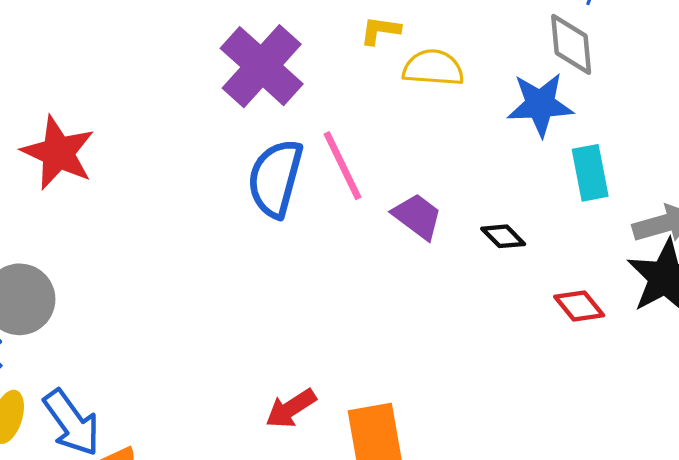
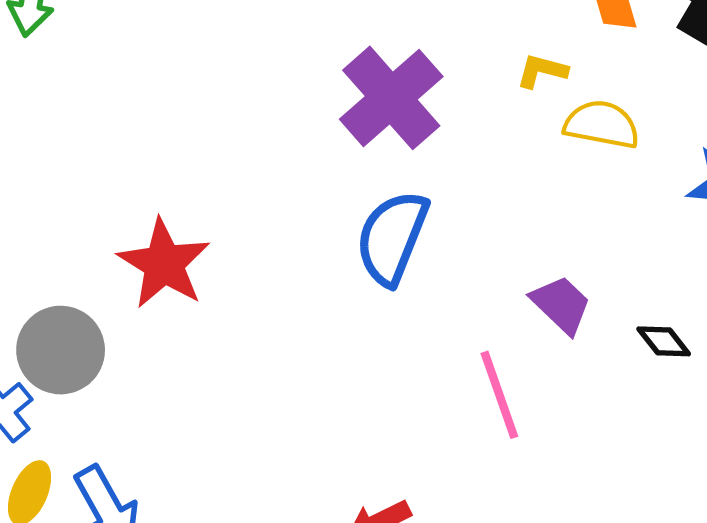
red star: (58, 153) -> (164, 264), moved
pink line: (342, 166) -> (499, 395), moved

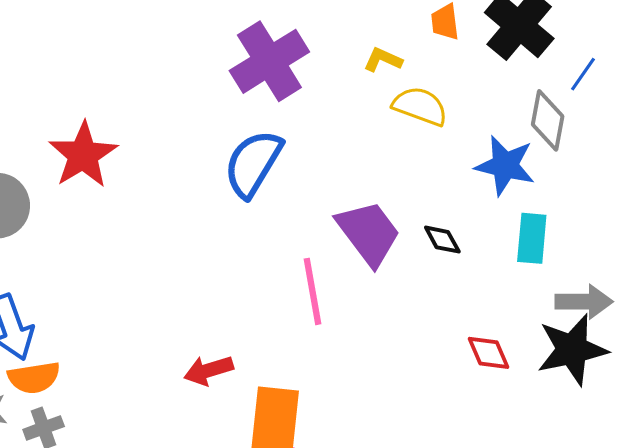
purple trapezoid: (561, 305) -> (369, 233), size x1.5
black diamond: (664, 341) -> (442, 240), moved

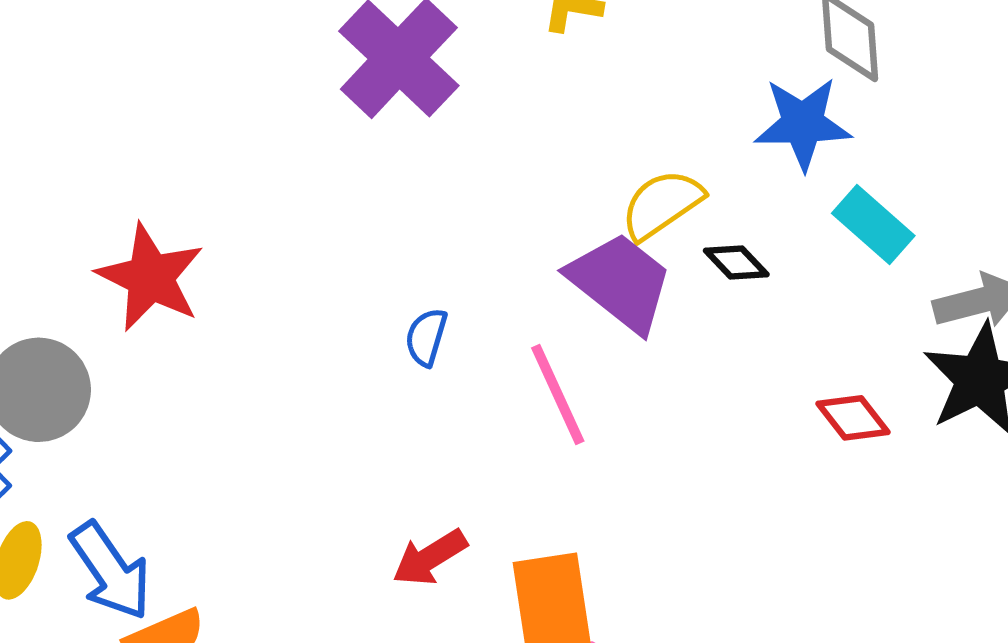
yellow semicircle: (420, 106) -> (662, 204), moved, turned -40
blue semicircle: (253, 164) -> (426, 337), moved, size x0.5
cyan rectangle: (532, 238) -> (873, 225), turned -39

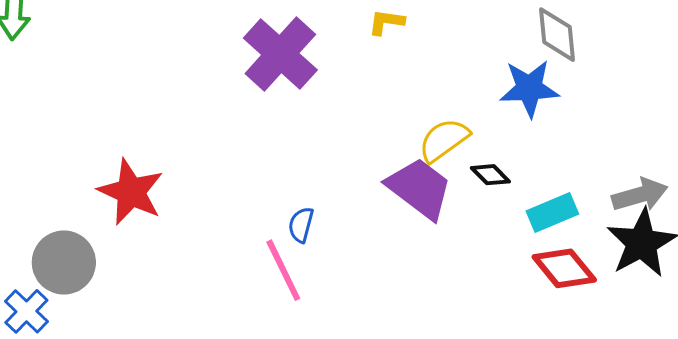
cyan rectangle: (873, 225) -> (552, 212), moved, turned -63
pink line: (558, 395) -> (283, 270), moved
red diamond: (853, 418) -> (564, 268), size x1.4

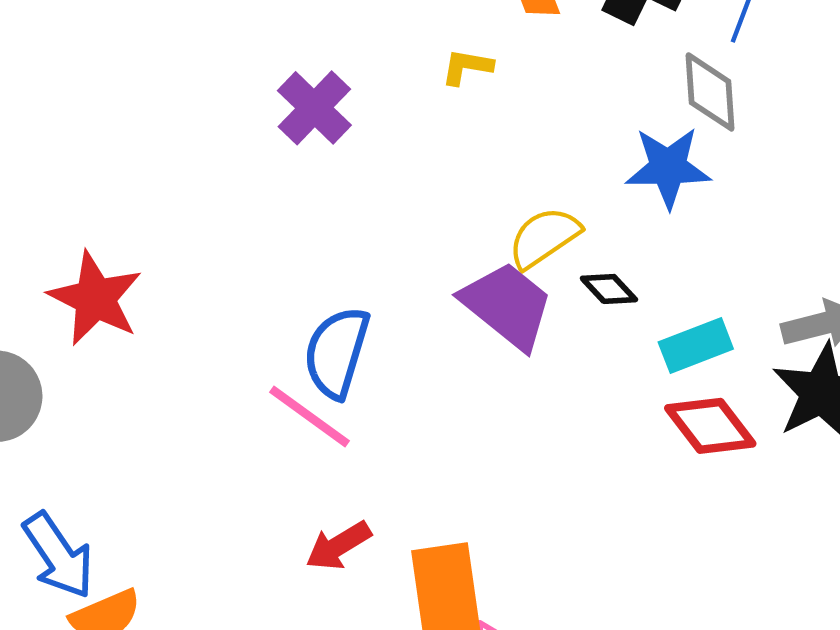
purple cross: (280, 54) -> (314, 108), size x0.7
blue semicircle: (301, 225) -> (337, 352), size x1.8
pink line: (283, 270) -> (310, 417), turned -30

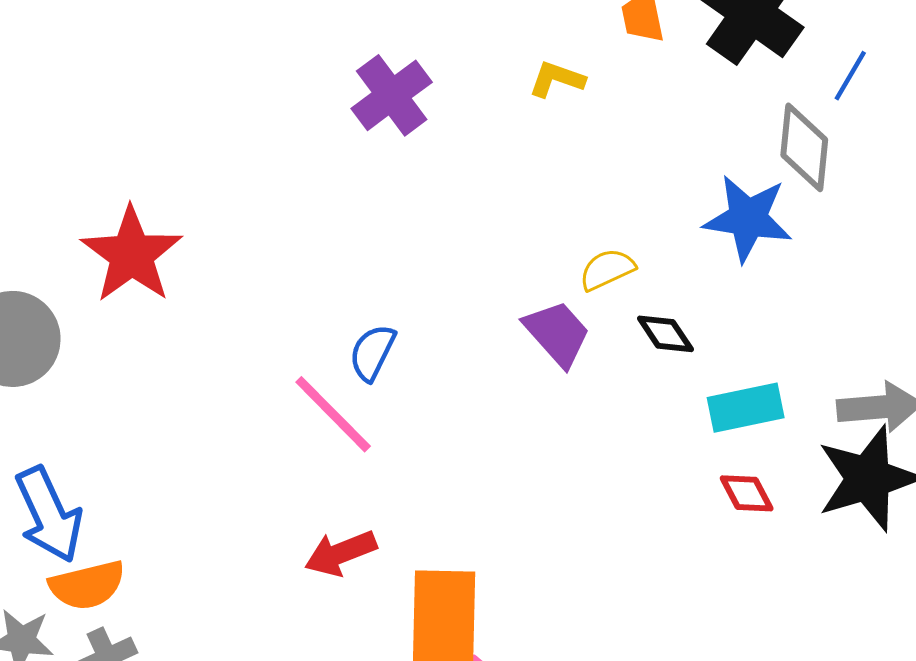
yellow semicircle: (544, 238) -> (607, 269), size x0.7
purple trapezoid: (507, 305) -> (557, 333), size x0.7
blue semicircle: (337, 352) -> (372, 352), size x0.6
red diamond: (710, 426) -> (747, 493), size x0.6

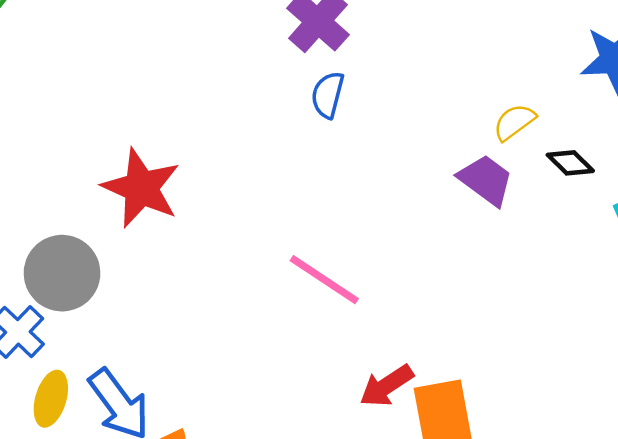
blue semicircle: (372, 352) -> (328, 95), moved
red arrow: (341, 553) -> (386, 386), moved

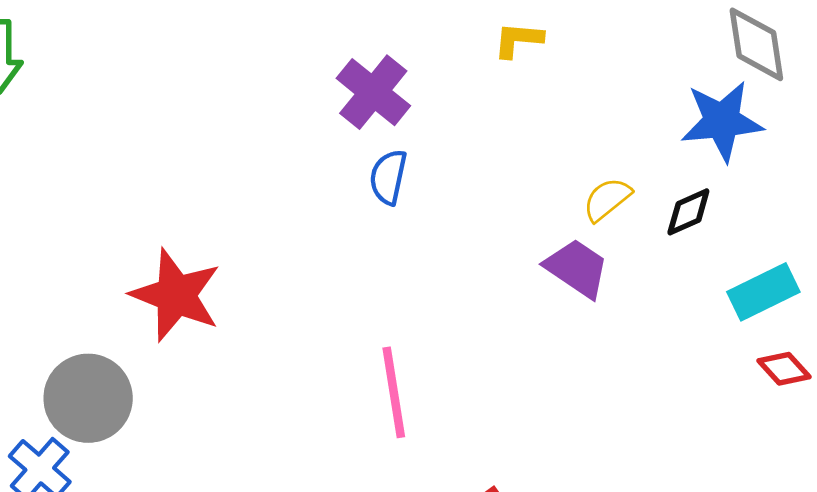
black diamond: (570, 163) -> (688, 212), moved, turned -66
pink line: (324, 280) -> (394, 392), turned 50

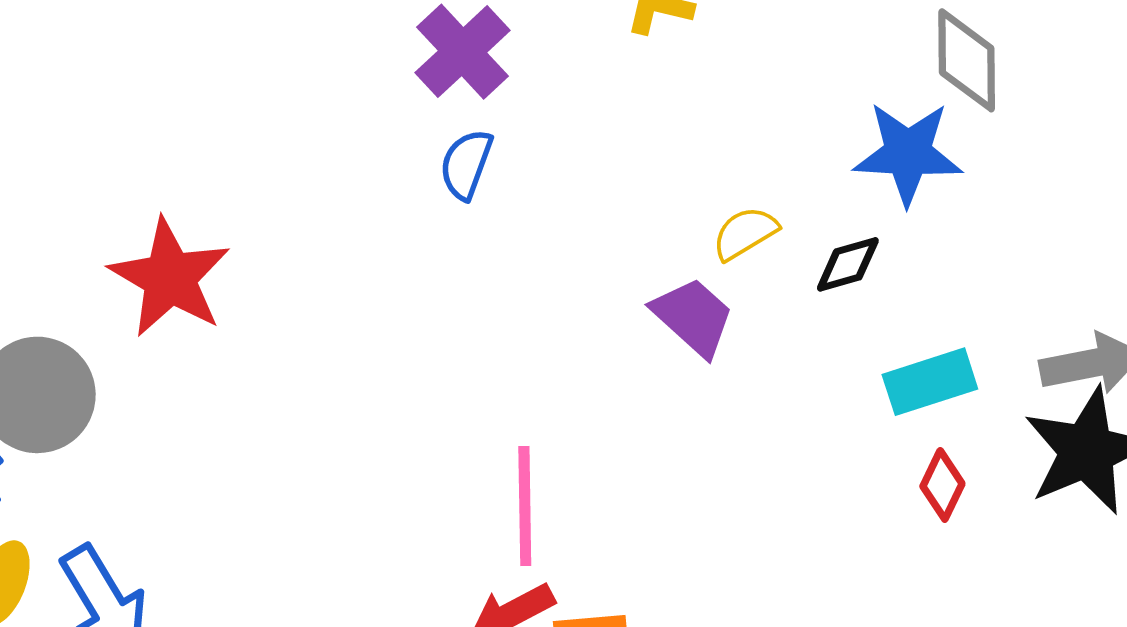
red diamond: (784, 369) -> (942, 485), turned 60
pink line: (394, 392) -> (525, 506), moved

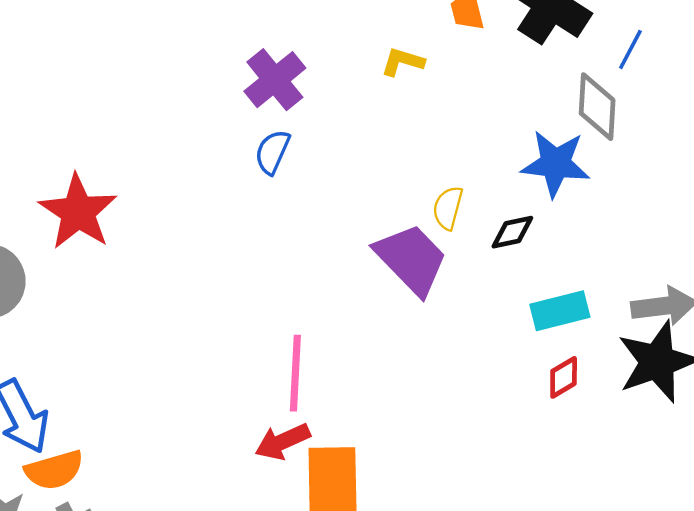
yellow semicircle: (745, 233) -> (448, 208), turned -48
purple trapezoid: (693, 317) -> (411, 259), size x1.4
red diamond: (942, 485) -> (564, 377), turned 30

